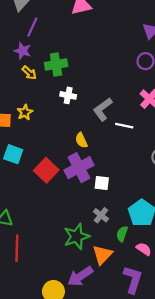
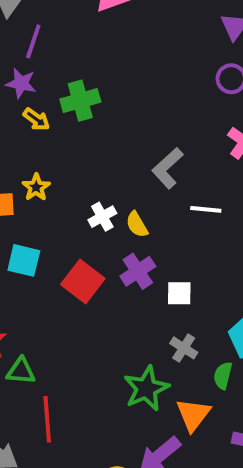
white cross: (68, 95) -> (102, 217), moved, turned -35
white line: (124, 126) -> (206, 209), moved
purple cross: (79, 168) -> (138, 271), size x0.7

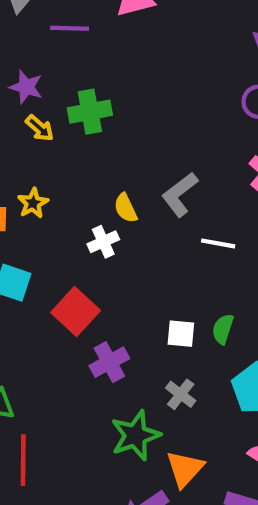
purple line: (33, 41) -> (70, 28), moved, turned 68
yellow semicircle: (137, 225) -> (126, 208), moved
purple cross: (138, 271) -> (109, 362), moved
green semicircle: (223, 376) -> (223, 329), moved

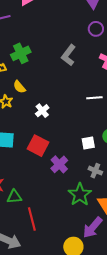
gray L-shape: (180, 194) -> (68, 55), moved
yellow semicircle: (126, 208) -> (19, 87), moved

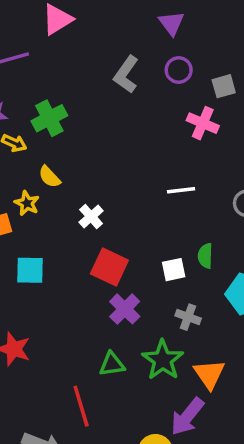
gray L-shape: (68, 55) -> (126, 75), moved
red square: (38, 146) -> (109, 267), moved
green triangle: (14, 197) -> (112, 364), moved

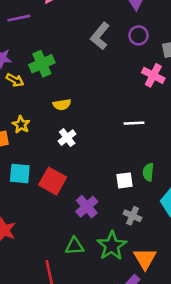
yellow semicircle: (49, 177) -> (62, 105), moved, turned -60
red square: (109, 267) -> (53, 181), moved

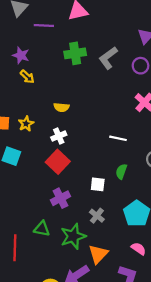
green cross: (42, 64) -> (75, 53), moved
yellow star: (21, 125) -> (26, 124), moved
green semicircle: (148, 172) -> (121, 171), moved
red square: (53, 181) -> (58, 162), moved

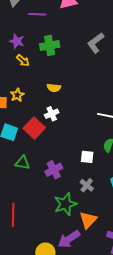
green cross: (75, 53) -> (50, 46), moved
yellow star: (26, 124) -> (17, 95), moved
red square: (58, 162) -> (34, 128), moved
green triangle: (42, 229) -> (22, 163), moved

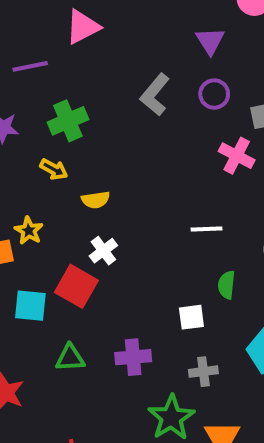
yellow arrow: (23, 60) -> (54, 169), moved
purple cross: (54, 170) -> (133, 357), turned 36
gray cross: (87, 185) -> (203, 372), turned -32

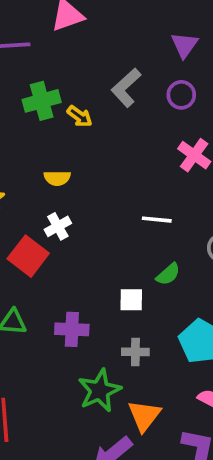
yellow arrow: (54, 169) -> (80, 116), moved
green semicircle: (227, 285) -> (168, 274), turned -145

